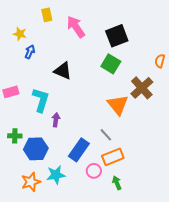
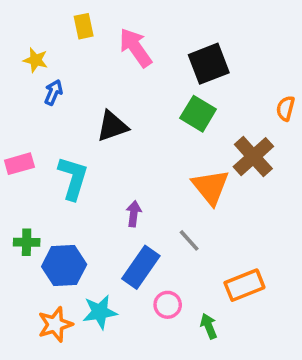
black triangle: (63, 71) -> (112, 126), turned -42
purple arrow: (56, 120) -> (134, 214), moved
orange rectangle: (113, 157) -> (244, 285), moved

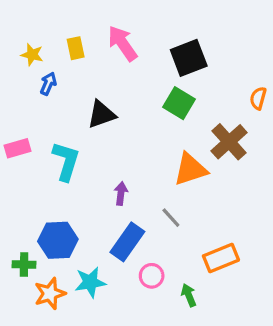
yellow rectangle: (84, 26) -> (76, 48), moved
orange triangle: (211, 187) -> (190, 169), turned 51
green cross: (27, 242) -> (24, 264), moved

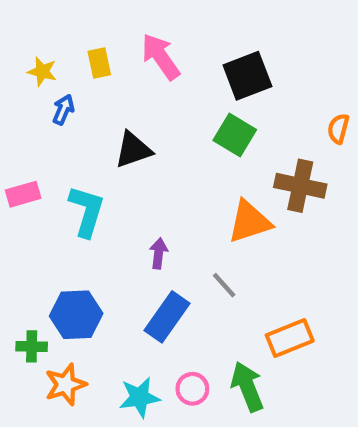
brown cross: (229, 142) -> (300, 186), turned -36
pink circle: (152, 276) -> (192, 389), moved
cyan star: (90, 282) -> (140, 397), moved
green arrow: (189, 295) -> (247, 387), size x1.6

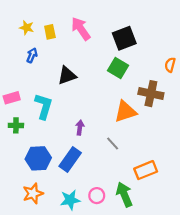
yellow star: (42, 72) -> (27, 28), moved
blue rectangle: (167, 317) -> (70, 159), moved
green cross: (32, 346) -> (16, 125), moved

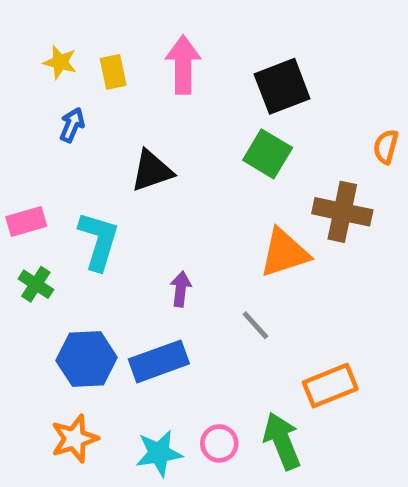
pink arrow: (81, 29) -> (183, 65), turned 35
green cross: (16, 125) -> (36, 284), turned 32
blue rectangle: (70, 159) -> (159, 361), turned 35

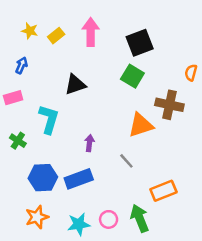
yellow rectangle: (113, 72) -> (56, 36), turned 63
blue arrow: (72, 125) -> (21, 65), moved
pink rectangle: (26, 221) -> (13, 98), moved

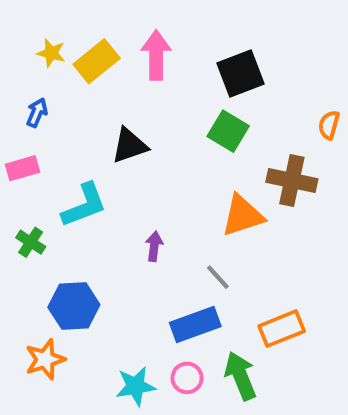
yellow rectangle: (56, 36) -> (97, 61), size x1.5
cyan L-shape: (49, 119) -> (84, 205), turned 52
blue rectangle: (79, 179) -> (195, 324), moved
orange star: (37, 217) -> (45, 359), moved

